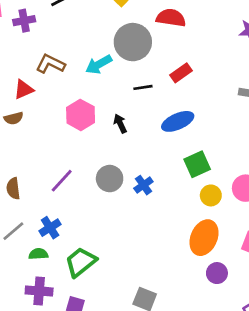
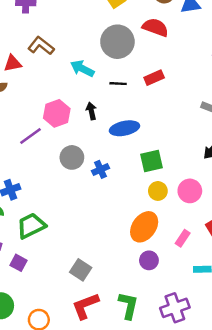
cyan arrow: (99, 64) -> (82, 69), moved, turned 45
pink hexagon: (81, 115) -> (57, 113), moved
blue ellipse: (178, 121) -> (124, 128), moved
purple line: (62, 181) -> (31, 136), moved

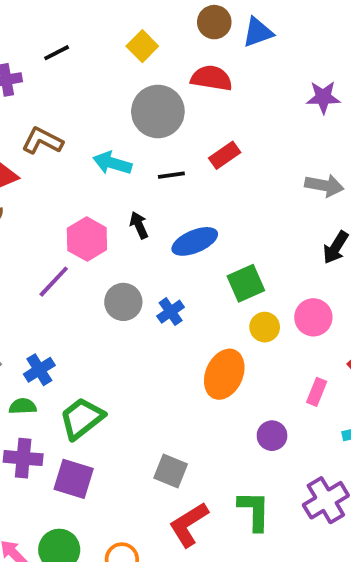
orange ellipse: (144, 227) -> (224, 374), moved
purple square: (19, 263) -> (74, 479), size x1.5

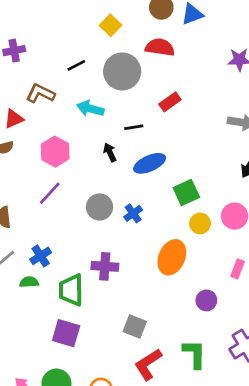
black line: (57, 53) -> (76, 65), moved
black line: (171, 175) -> (134, 127), moved
pink hexagon: (87, 239) -> (55, 152), moved
green trapezoid: (82, 418) -> (71, 290), turned -52
purple cross: (23, 458) -> (105, 266), moved

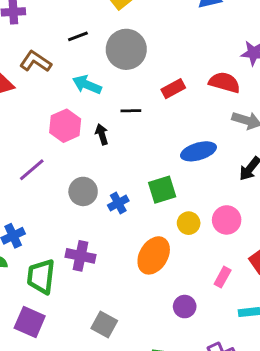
red semicircle: (160, 47) -> (224, 82), moved
pink hexagon: (55, 152) -> (65, 126), moved
blue ellipse: (150, 163) -> (198, 151), moved
green square: (186, 193) -> (162, 190), moved

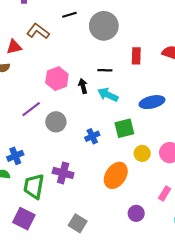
cyan arrow: (87, 85) -> (108, 95), moved
red rectangle: (173, 89) -> (136, 56), turned -63
gray circle: (83, 191) -> (56, 122), moved

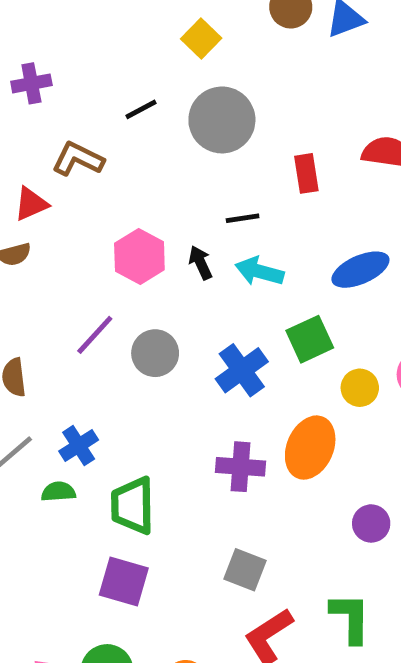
blue cross: (92, 136) -> (242, 370), size x1.5
purple cross: (63, 173) -> (241, 467), moved

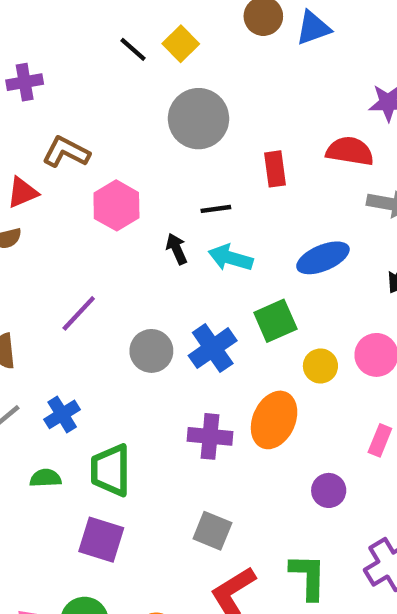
black line: (141, 109) -> (133, 49), moved, turned 68
pink hexagon: (139, 257) -> (116, 205), moved
gray circle: (155, 353) -> (151, 351), moved
green semicircle: (58, 492) -> (45, 478), moved

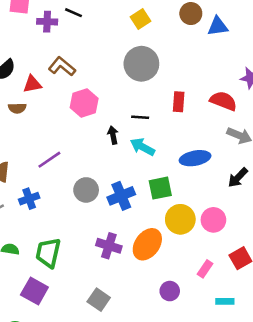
black line: (133, 49) -> (73, 13), moved, turned -30
yellow circle: (320, 366) -> (180, 219), size x1.5
blue cross: (62, 414) -> (29, 199), moved

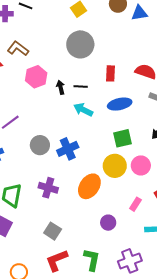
black arrow: (113, 135) -> (61, 87), moved
blue ellipse: (195, 158) -> (120, 104), moved
green square: (160, 188) -> (122, 138), moved
purple cross: (109, 246) -> (48, 188), moved

